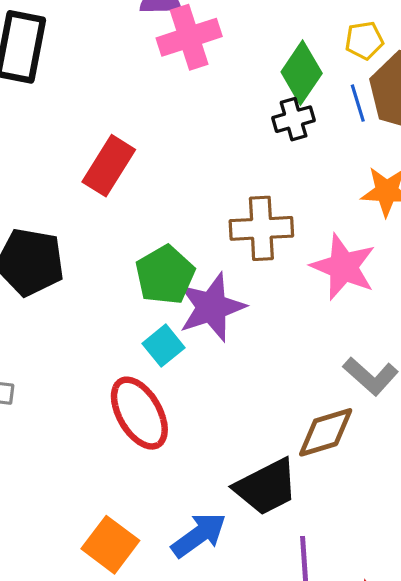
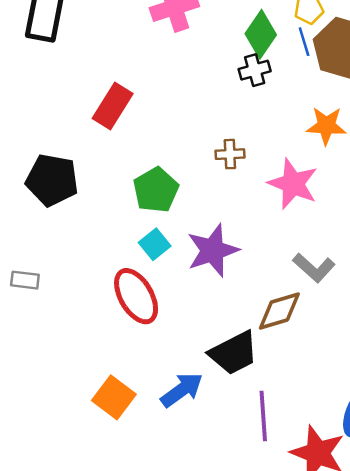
blue line: (358, 103) -> (304, 42), moved
brown cross: (261, 228) -> (230, 154), size x0.6
purple star: (212, 307) -> (213, 250), moved

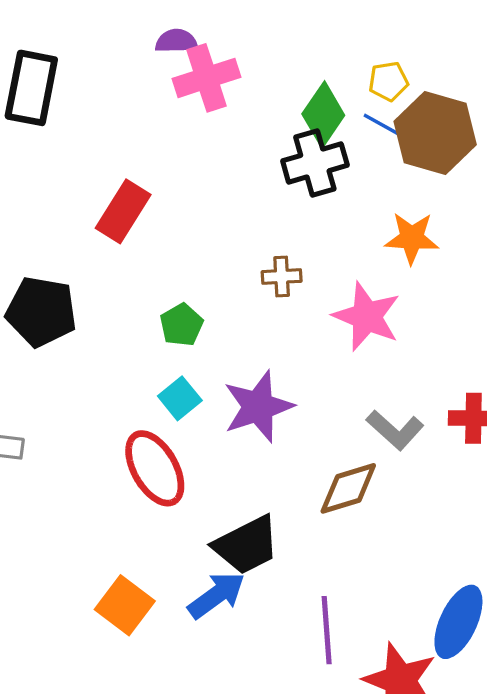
blue line: (304, 42) -> (382, 125), turned -44
black cross: (255, 70) -> (315, 163), size x1.5
green pentagon: (156, 190) -> (181, 325), size x0.7
black trapezoid: (234, 353) -> (247, 545), moved

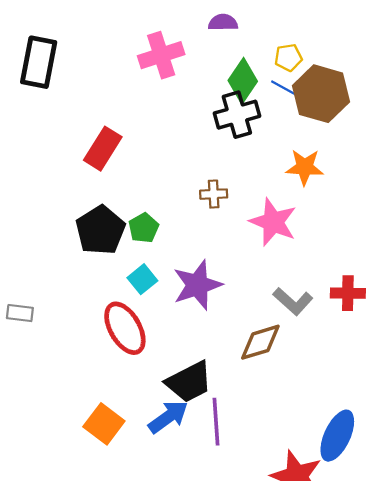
purple semicircle: (176, 41) -> (223, 22), moved
black pentagon: (41, 312) -> (100, 230), moved, turned 30
purple line: (327, 630) -> (216, 422), moved

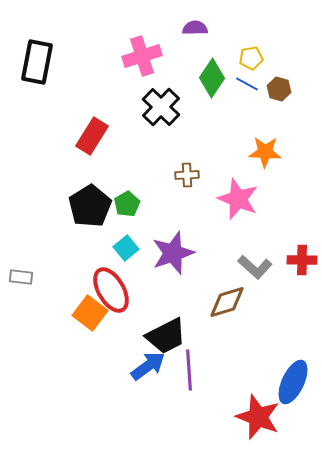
brown hexagon: (321, 94) -> (279, 89), size x0.5
black cross: (237, 115) -> (161, 107), moved, turned -30
orange square: (104, 424) -> (90, 313), moved

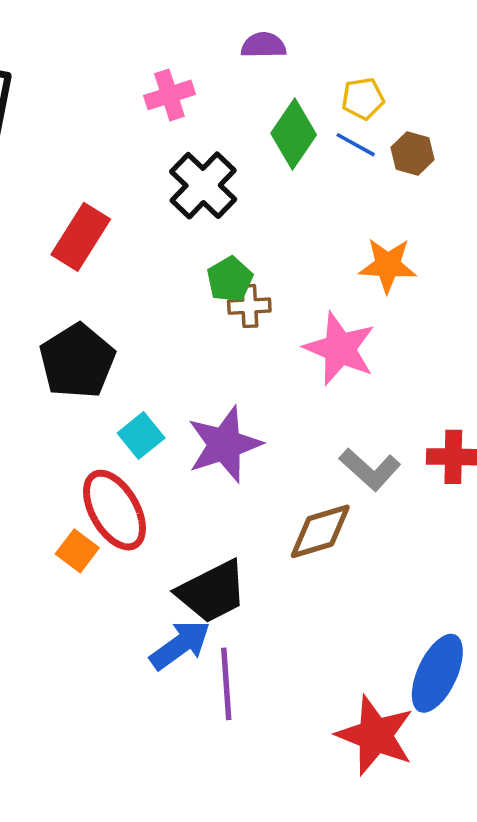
pink cross: (142, 56) -> (169, 95), size x0.7
green pentagon: (127, 204) -> (230, 279), moved
orange square: (90, 313) -> (77, 551), size x0.7
purple line: (189, 370) -> (226, 684), moved

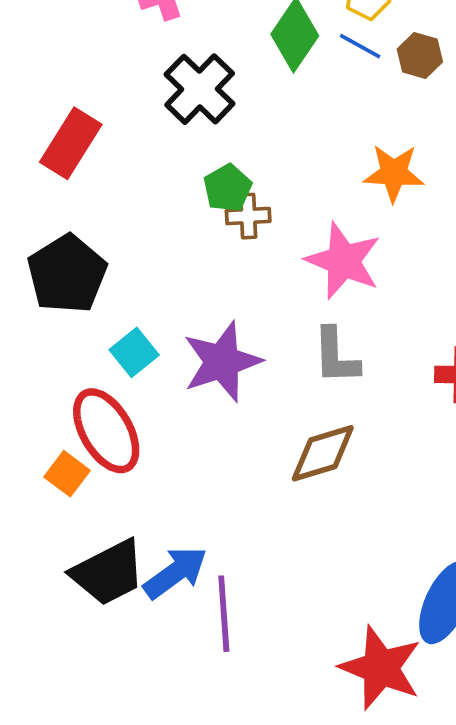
gray L-shape: (370, 469) -> (336, 356), moved, turned 46
black trapezoid: (212, 592) -> (108, 573), moved

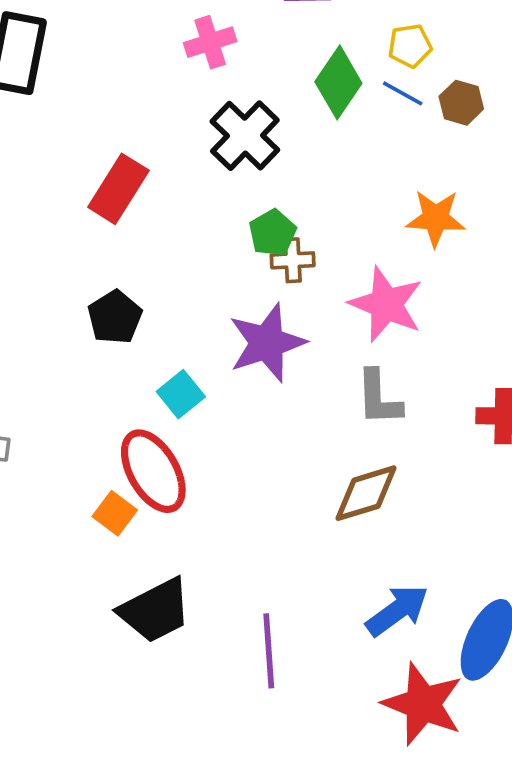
black pentagon: (67, 274) -> (115, 317), size x0.7
purple star: (222, 362) -> (267, 343), moved
blue arrow: (175, 573) -> (397, 610), moved

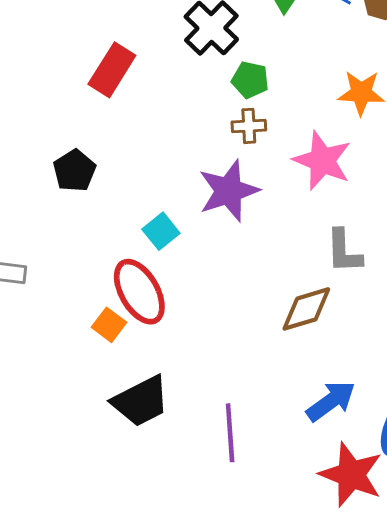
green pentagon: (272, 233) -> (250, 80), moved, turned -30
black pentagon: (115, 317) -> (74, 171), moved
gray L-shape: (379, 398) -> (344, 251), moved

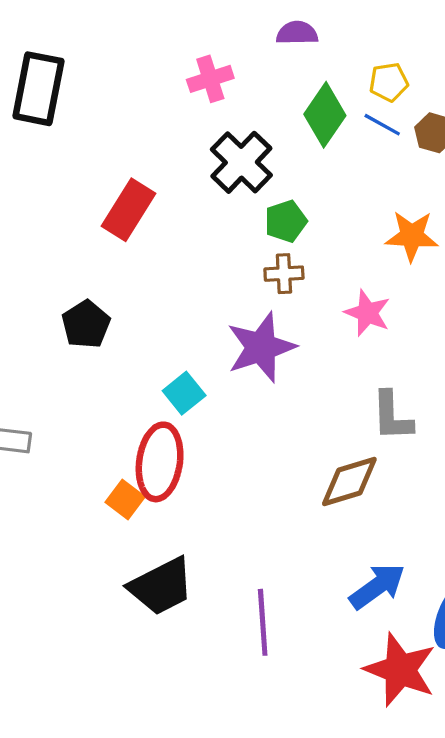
green pentagon: (250, 80) -> (286, 221), turned -30
pink star: (322, 161) -> (367, 313), size x0.7
red ellipse: (139, 292) -> (160, 462), turned 38

